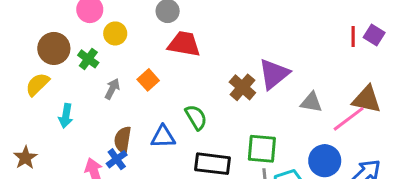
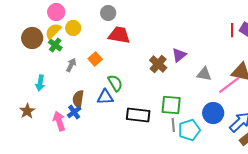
purple triangle: (274, 74) -> (179, 55), size x0.7
yellow semicircle: (37, 84) -> (53, 31), moved
green semicircle: (196, 117) -> (115, 83), moved
brown star: (25, 158) -> (27, 111), moved

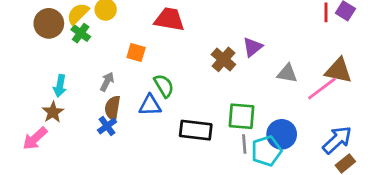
orange square: (95, 59) -> (136, 53), turned -32
gray arrow: (71, 65) -> (107, 82), moved
brown star: (27, 111) -> (53, 112), moved
blue circle: (213, 113) -> (282, 134), moved
pink arrow: (59, 121) -> (35, 138), moved, turned -114

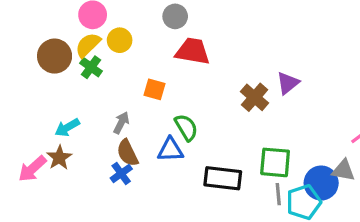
gray triangle: (287, 73) -> (343, 170), moved
cyan arrow: (60, 86) -> (67, 127), turned 50
brown semicircle: (113, 108) -> (128, 153), turned -35
pink arrow: (35, 138) -> (32, 169), moved

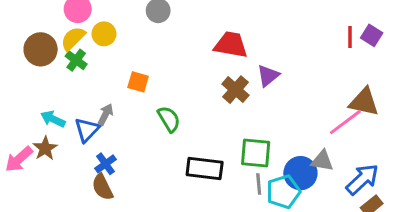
red trapezoid: (193, 51) -> (231, 45), moved
cyan arrow: (67, 127) -> (53, 119), turned 55
blue triangle: (170, 150) -> (87, 130), moved, turned -44
brown semicircle: (128, 153) -> (102, 187), moved

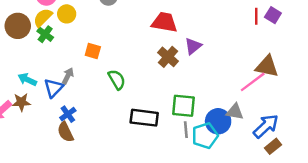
brown star: (45, 148) -> (21, 102), turned 30

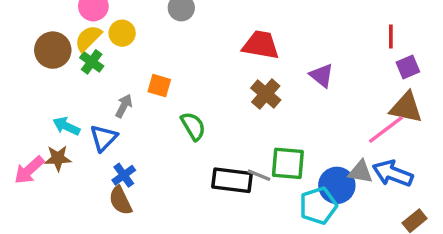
purple square: (273, 15) -> (408, 67), moved, turned 35
purple triangle: (193, 46) -> (322, 75), moved, turned -42
gray arrow: (68, 76) -> (124, 106), moved
blue arrow: (266, 126) -> (393, 173), moved, turned -116
gray line: (186, 130) -> (259, 175), moved, turned -63

